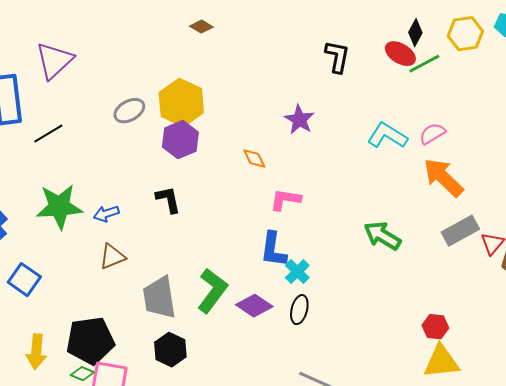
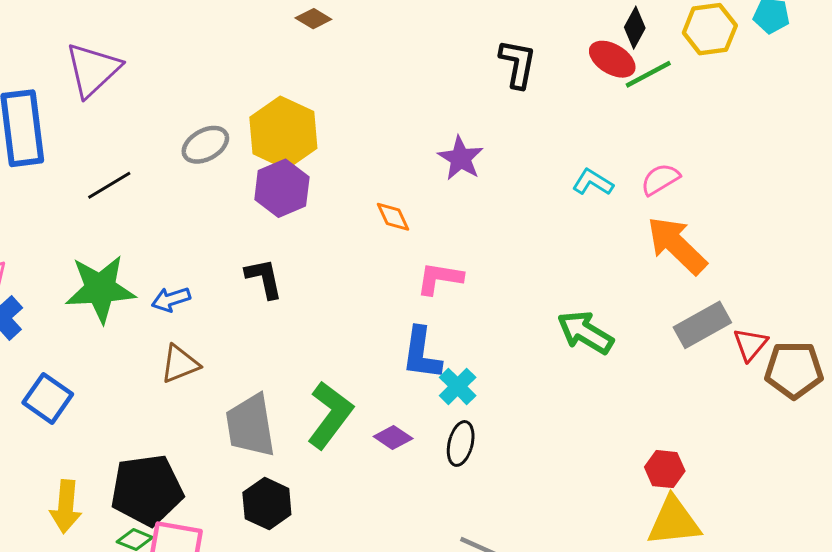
black line: (48, 134) -> (109, 185), moved
cyan L-shape: (387, 136) -> (593, 182), size x0.7
purple diamond: (254, 306) -> (393, 437), size x0.7

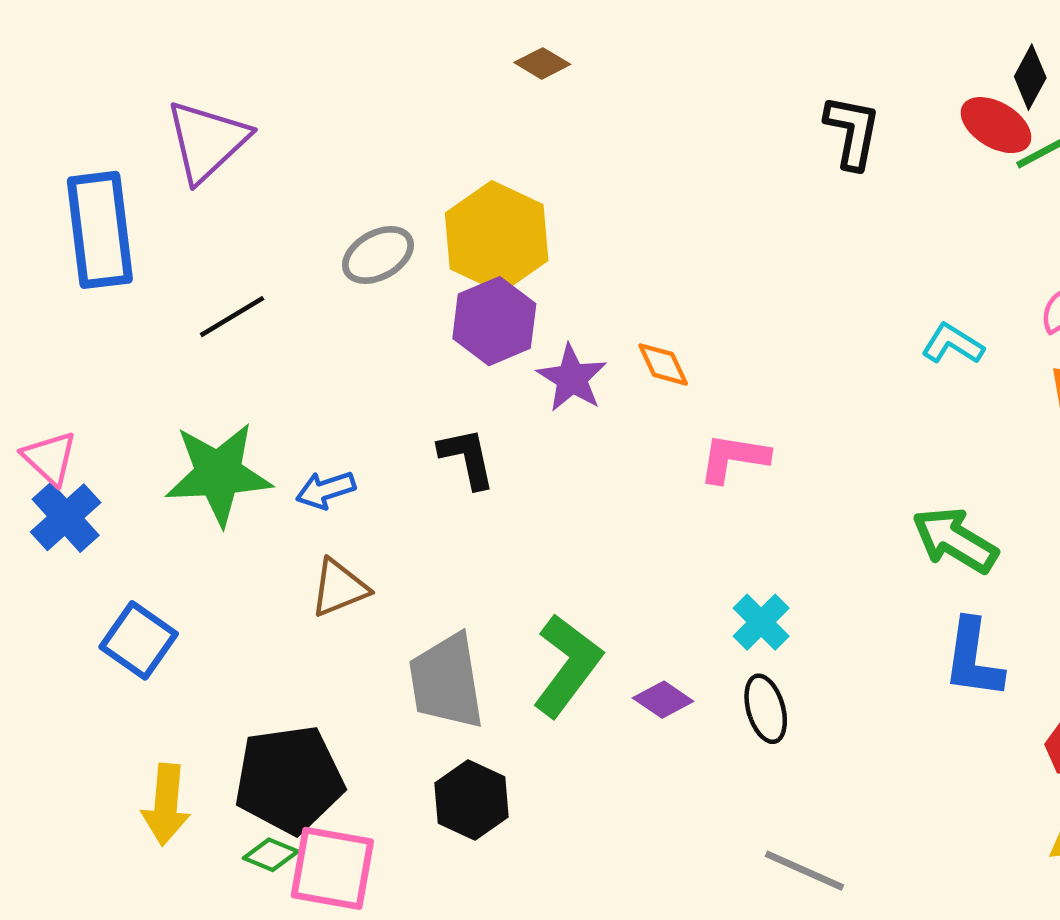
purple star: (461, 158) -> (572, 378), moved
cyan L-shape: (593, 182) -> (953, 344), moved
blue L-shape: (422, 353) -> (973, 659), moved
black ellipse: (461, 443) -> (766, 709), turned -30

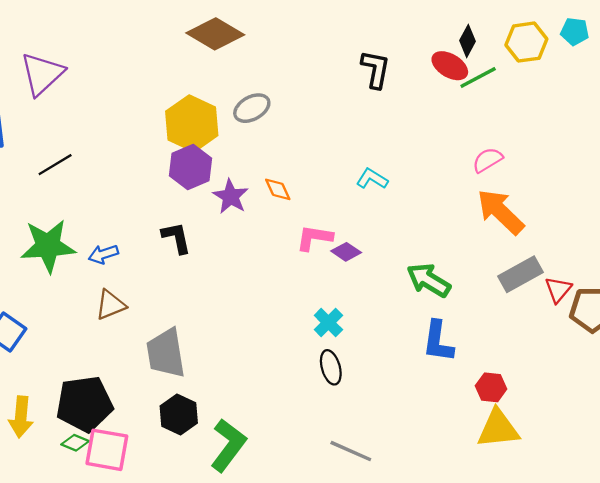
brown diamond: (542, 63) -> (215, 34), size x2.0
gray ellipse: (378, 255) -> (252, 108), moved
cyan L-shape: (953, 344) -> (372, 179), moved
green L-shape: (567, 665) -> (228, 445), moved
purple diamond: (663, 700) -> (346, 252), moved

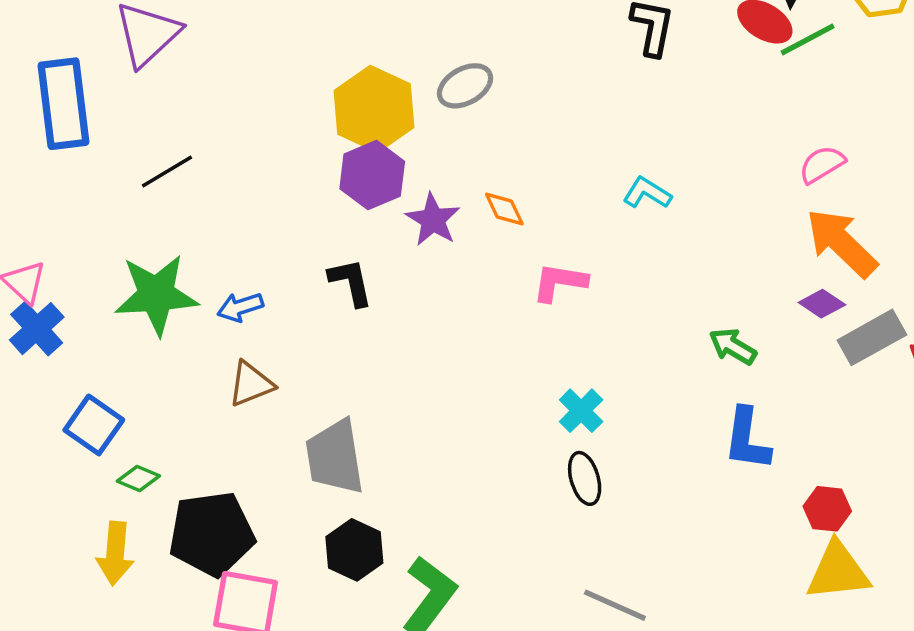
purple diamond: (346, 252) -> (822, 304), moved
green arrow: (429, 280) -> (733, 346), size x0.7
green diamond: (75, 443) -> (138, 478), moved

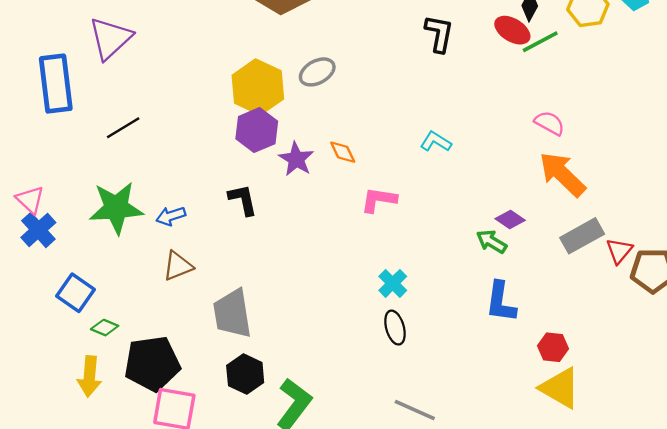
pink semicircle: (822, 164) -> (550, 123), turned 60
purple diamond: (822, 304) -> (510, 219), moved
yellow triangle: (838, 571) -> (560, 388), turned 36

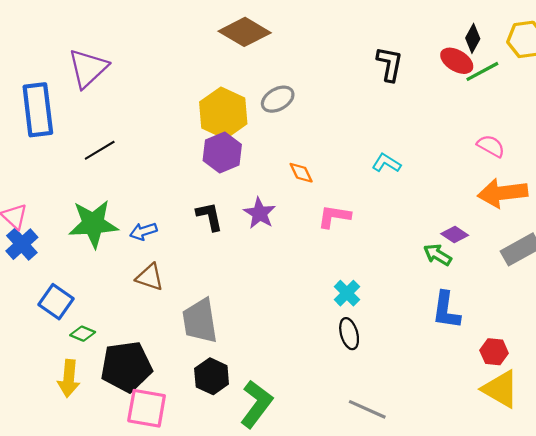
purple star: (296, 159) -> (260, 213), moved
orange arrow: (562, 174) -> (503, 193), turned -51
brown triangle: (178, 266) -> (150, 277), turned 40

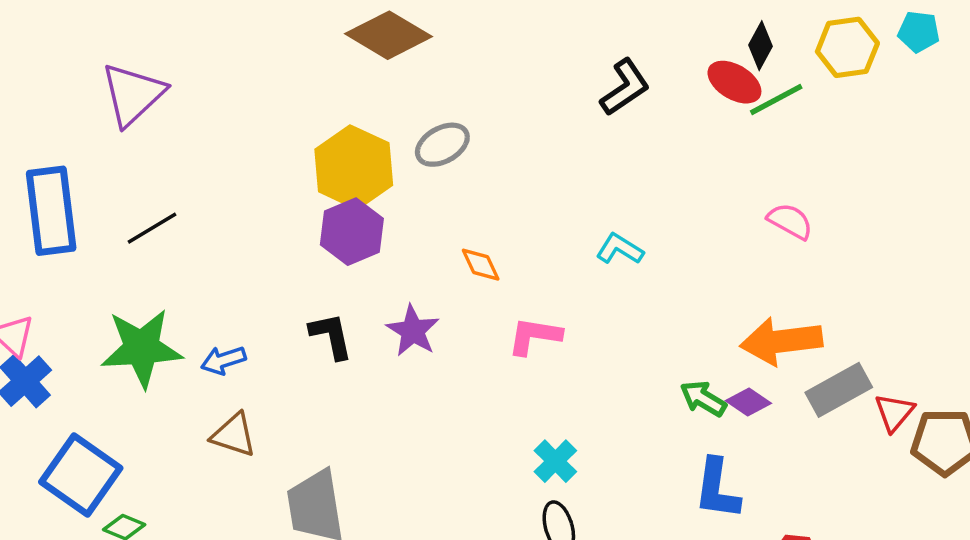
black L-shape: (390, 64) -> (625, 87), turned 45
blue rectangle: (38, 110) -> (51, 211), moved
orange arrow: (503, 193) -> (781, 341), moved
purple diamond: (455, 235) -> (748, 402), moved
blue square: (56, 302) -> (81, 475), size x1.4

